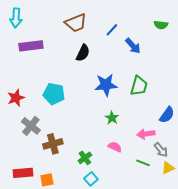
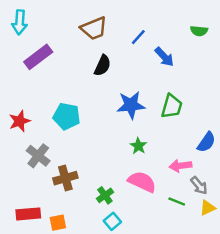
purple rectangle: (31, 46) -> (38, 57), turned -30
pink semicircle: (115, 147) -> (142, 182), size x1.6

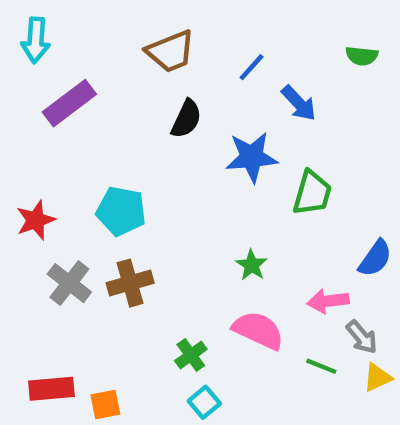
blue star: (131, 105) -> (252, 157), moved
brown cross: (65, 178) -> (130, 283), moved

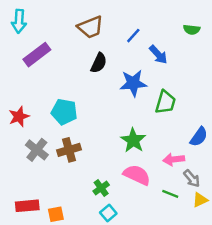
green star: (252, 265) -> (133, 140), size x1.5

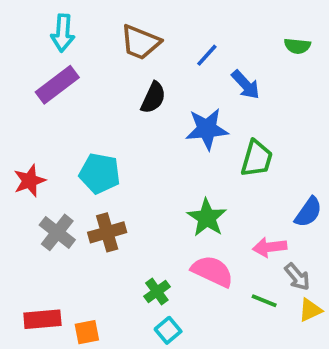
cyan arrow: (19, 21) -> (63, 33), moved
brown trapezoid: (90, 27) -> (140, 42), turned 44

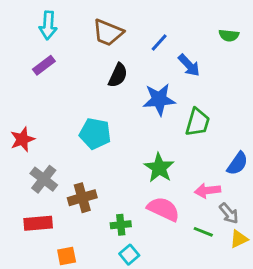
purple rectangle: (57, 85) -> (44, 65), size x0.7
cyan pentagon: (100, 173) -> (95, 134), moved
brown cross: (107, 232) -> (82, 198), moved
green cross: (157, 292) -> (121, 225), turned 30
red rectangle: (42, 319) -> (38, 223), moved

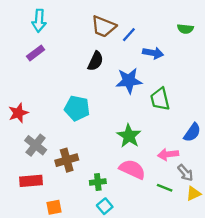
brown trapezoid: (108, 33) -> (104, 26), moved
blue arrow: (189, 65) -> (153, 53), turned -36
green trapezoid: (198, 122) -> (160, 99), turned 150

